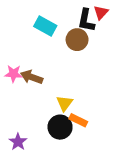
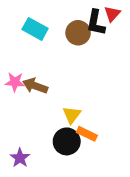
cyan rectangle: (45, 26) -> (35, 29), moved
brown circle: (77, 40) -> (78, 33), moved

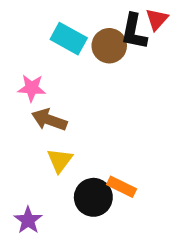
cyan rectangle: (35, 29) -> (69, 39), moved
pink star: (15, 82) -> (32, 88), moved
yellow triangle: (72, 115) -> (60, 160), moved

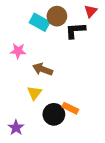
black L-shape: (134, 32) -> (75, 30), moved, turned 75
brown circle: (109, 46) -> (57, 16), moved
brown arrow: (49, 120) -> (43, 69), moved

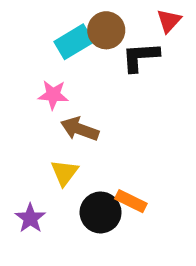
cyan rectangle: (40, 22) -> (74, 42), turned -60
pink star: (18, 51) -> (53, 95), moved
purple star: (16, 128) -> (30, 218), moved

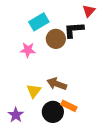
brown circle: (106, 30) -> (56, 39), moved
brown arrow: (80, 129) -> (57, 84), moved

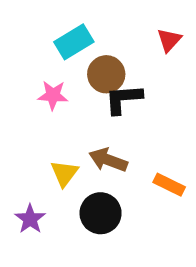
red triangle: (89, 11) -> (169, 40), moved
black L-shape: (74, 30) -> (123, 99), moved
orange rectangle: (69, 106) -> (169, 185), moved

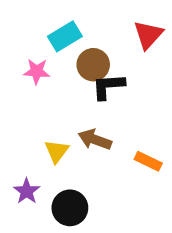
red triangle: (169, 40) -> (148, 35), size x1.4
pink star: (53, 95) -> (37, 71), moved
black circle: (101, 213) -> (70, 208), moved

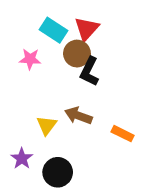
red triangle: (148, 35) -> (87, 29), moved
cyan rectangle: (65, 36) -> (54, 30), turned 64
black L-shape: (108, 86) -> (89, 71), turned -60

